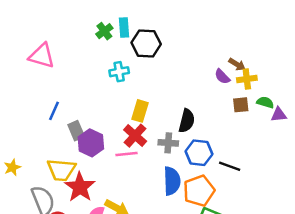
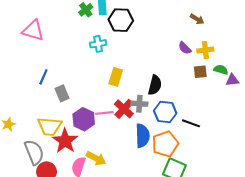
brown arrow: (237, 64) -> (197, 19), moved
red cross: (135, 136) -> (124, 109), moved
purple hexagon: (91, 143) -> (84, 119), moved

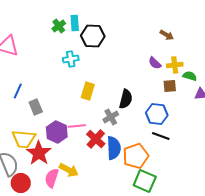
green semicircle: (221, 70) -> (190, 76), moved
gray cross: (139, 104) -> (111, 117), turned -35
red cross: (124, 109) -> (96, 139), moved
blue hexagon: (165, 112) -> (157, 114), moved

